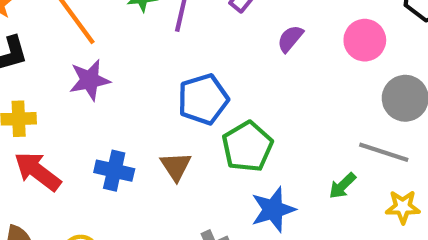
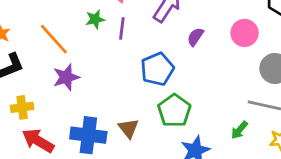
blue pentagon: (203, 99) -> (157, 69), moved
blue cross: (114, 171) -> (88, 135), size x1.4

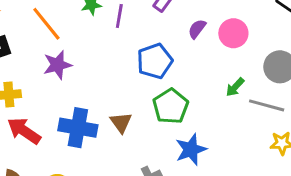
pink circle: (245, 33) -> (233, 33), moved
green arrow: (239, 130) -> (235, 87), moved

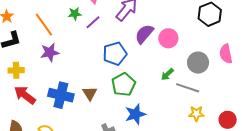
purple line: (119, 16) -> (93, 22), turned 35
purple semicircle: (197, 29) -> (144, 34), size x1.5

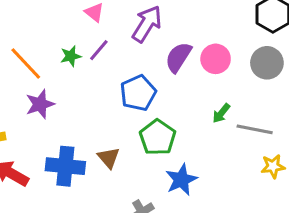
green star: (75, 14) -> (71, 56), moved
gray circle: (198, 63) -> (267, 63), moved

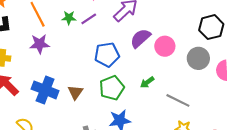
green arrow: (221, 113) -> (147, 82), moved

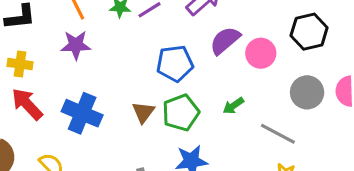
black hexagon: (211, 27) -> (309, 32), moved
gray circle: (198, 58) -> (307, 92), moved
brown triangle: (75, 92) -> (143, 112), moved

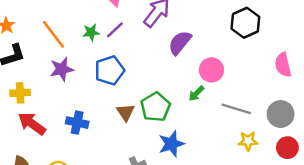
pink circle: (261, 53) -> (211, 70), moved
blue pentagon: (175, 63) -> (110, 70), moved
gray circle: (307, 92) -> (281, 114), moved
blue cross: (82, 113) -> (77, 123), size x0.7

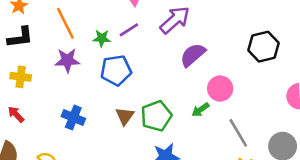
green star: (91, 32) -> (102, 38), moved
gray line: (236, 109) -> (238, 133), turned 32
red arrow: (32, 124) -> (16, 114), moved, size x0.6

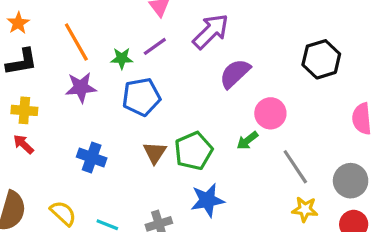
red arrow: (16, 114) -> (23, 144), moved

